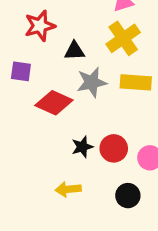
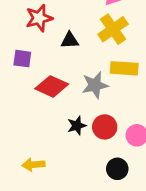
gray star: (92, 82) -> (95, 85), moved
yellow arrow: (68, 189) -> (33, 165), moved

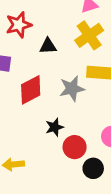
red diamond: (52, 86) -> (31, 90), turned -52
red circle: (105, 127) -> (75, 147), moved

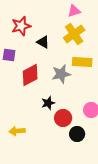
black triangle: (48, 46) -> (43, 42), turned 32

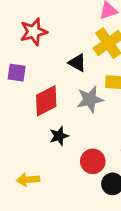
black triangle: (43, 42) -> (77, 63), moved
black star: (48, 103) -> (59, 136), moved

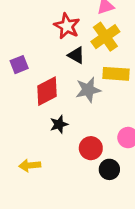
red star: (34, 32) -> (67, 26), moved, turned -30
purple square: (17, 73) -> (19, 65), turned -30

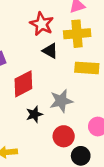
yellow cross: (105, 37) -> (77, 34), turned 30
gray star: (88, 90) -> (61, 101), moved

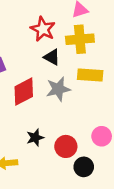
gray star: (61, 101) -> (58, 89), moved
black star: (34, 114) -> (35, 138), moved

